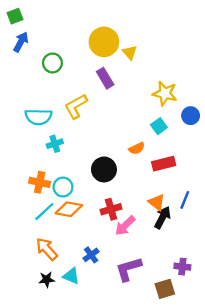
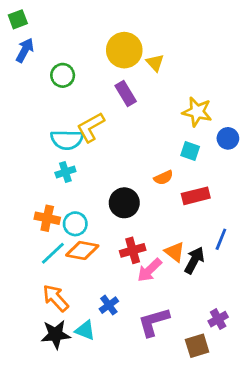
cyan semicircle: (38, 117) -> (67, 140), moved
cyan square: (159, 126) -> (190, 151), turned -35
orange triangle: (157, 202) -> (175, 252), moved
purple cross: (182, 267) -> (218, 319), turned -35
black star: (47, 279) -> (56, 334), size x1.5

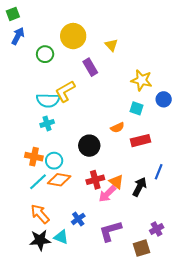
yellow circle: (124, 50) -> (73, 36), moved
orange triangle: (175, 252) -> (116, 182), moved

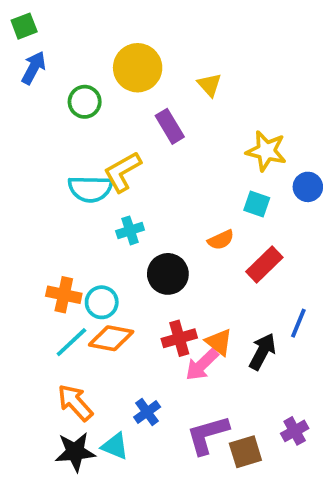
cyan cross: (47, 123) -> (130, 230), moved
red rectangle: (141, 141) -> (264, 264), turned -30
brown square: (142, 248) -> (245, 452), moved

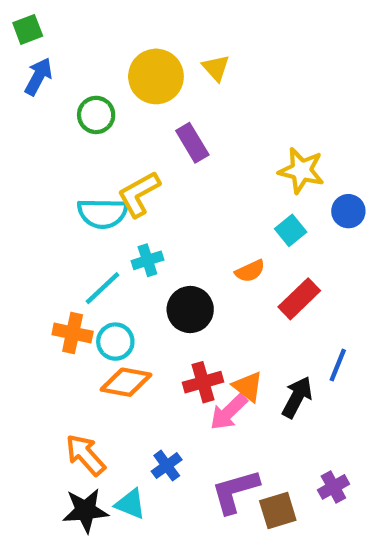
yellow triangle: (209, 85) -> (216, 68), moved
cyan square: (257, 204) -> (291, 230), turned 32
cyan line: (71, 342) -> (103, 288), moved

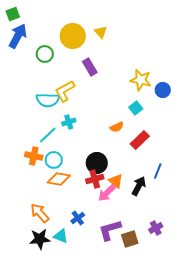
blue arrow: (38, 76) -> (18, 36), size x1.4
blue circle: (348, 211) -> (163, 90), moved
black circle: (190, 310) -> (97, 163), moved

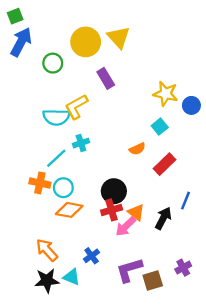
yellow triangle: (101, 32) -> (119, 37), size x1.5

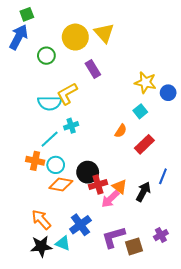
green square: (15, 16) -> (27, 14), moved
orange semicircle: (137, 149) -> (121, 131), turned -32
black circle: (114, 191) -> (88, 172), moved
blue cross: (92, 256) -> (80, 225), size x1.5

